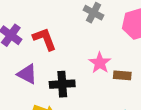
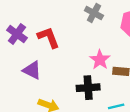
black cross: (62, 84) -> (88, 88), moved

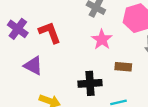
pink star: (100, 60) -> (102, 40), moved

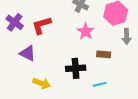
red L-shape: (50, 32) -> (42, 25), turned -85

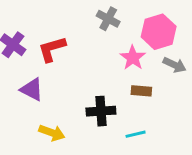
pink star: (86, 31) -> (133, 58), moved
gray arrow: (127, 36) -> (175, 65), turned -63

